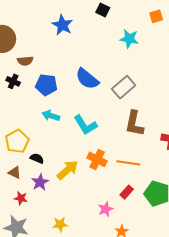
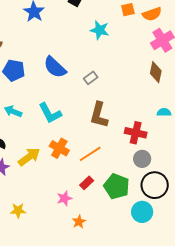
gray rectangle: (124, 87) -> (91, 78), size x0.6
cyan arrow: (51, 116) -> (13, 111), moved
orange line: (128, 163) -> (90, 154), turned -45

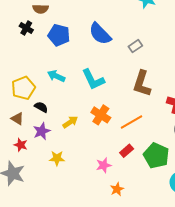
yellow arrow: (29, 157) -> (70, 122), size x0.7
yellow star: (18, 211) -> (57, 158), moved

